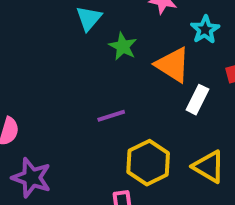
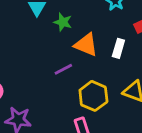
orange triangle: (173, 65) -> (86, 45), moved

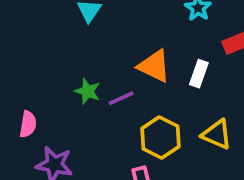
green star: (63, 22) -> (88, 91), moved

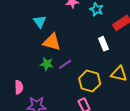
orange triangle: (154, 66) -> (52, 42), moved
white rectangle: (199, 74) -> (103, 44), turned -32

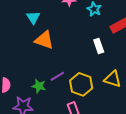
green star: (47, 64) -> (39, 86), moved
purple line: (65, 64) -> (57, 76), moved

